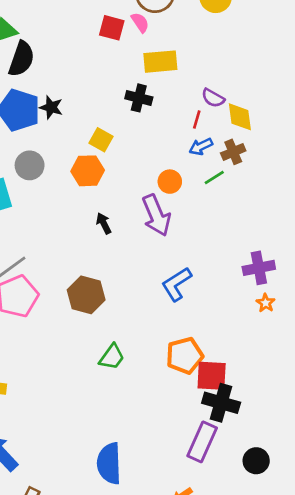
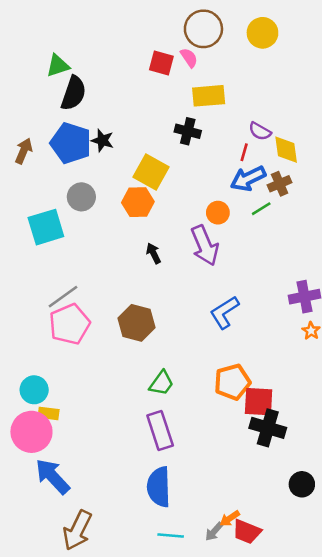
yellow square: (101, 140) -> (151, 172), size x1.5
blue arrow: (201, 147) -> (248, 179), size x1.5
purple rectangle: (202, 442) -> (160, 431), moved, turned -42

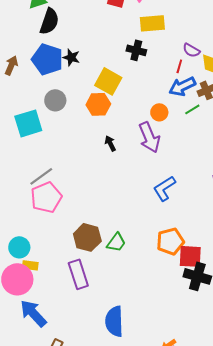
brown hexagon: (136, 323) -> (87, 237), moved
purple rectangle: (160, 431) -> (78, 274), moved

